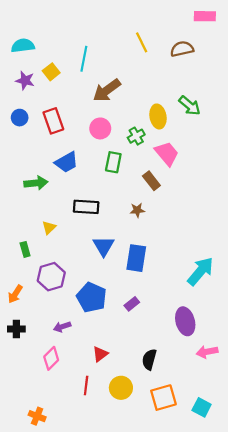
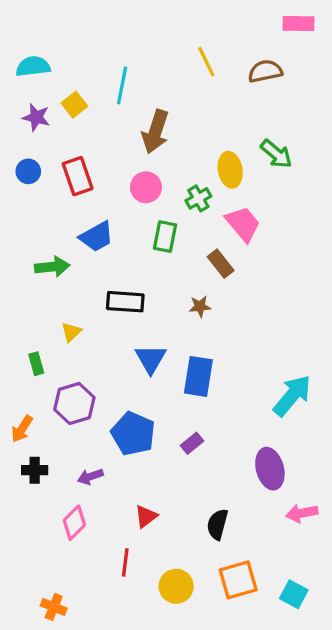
brown arrow: (107, 90) -> (155, 132), turned -36
black cross: (16, 329) -> (35, 470), moved
yellow circle: (121, 388) -> (176, 586), moved

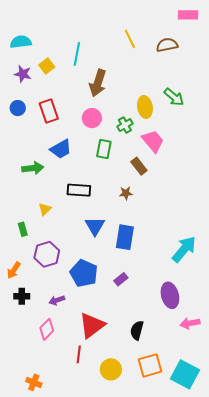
red triangle: (146, 516) -> (92, 325), size x1.8
cyan square: (294, 594) -> (185, 374), size x1.6

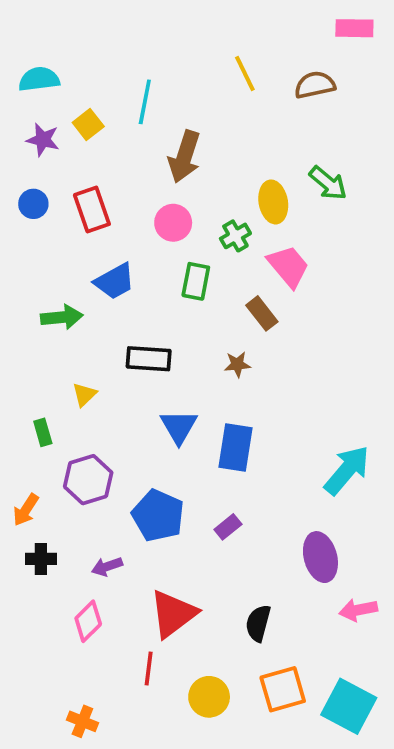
orange cross: (34, 382) -> (82, 721), moved

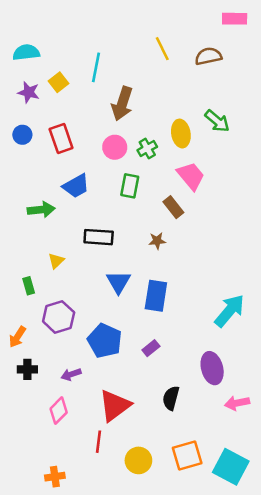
green cross: (235, 236) -> (147, 148), moved
black semicircle: (258, 623) -> (171, 398), moved
orange cross: (82, 721) -> (55, 477), turned -30

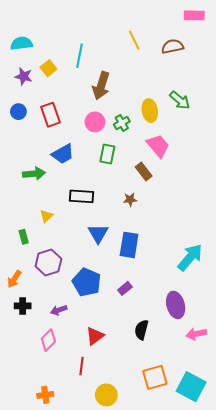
red triangle: (115, 406) -> (95, 336), size x0.7
yellow circle: (138, 460) -> (106, 395), moved

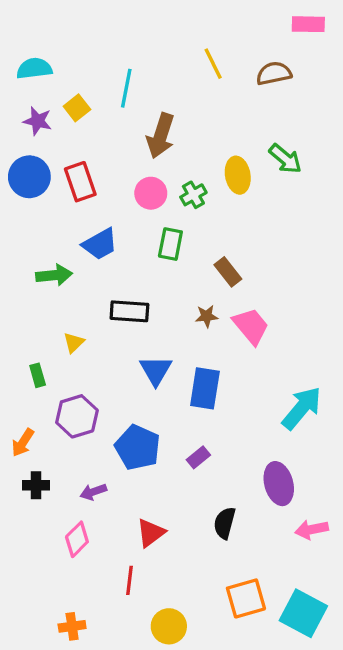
blue circle: (18, 112) -> (29, 177), size x1.6
pink trapezoid: (158, 146) -> (251, 326), moved

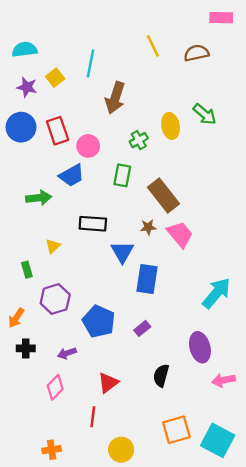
pink circle: (151, 193) -> (88, 146), moved
brown rectangle: (228, 272) -> (163, 195), size x1.6
blue triangle: (156, 370) -> (122, 252), moved

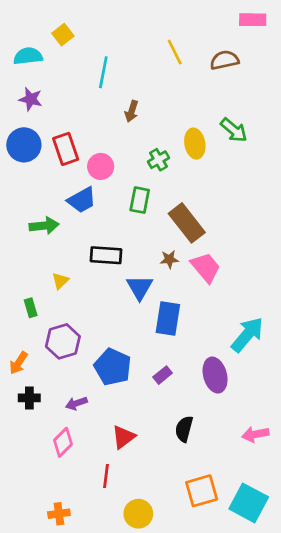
yellow square: (55, 78) -> (63, 35), moved
brown arrow: (115, 98) -> (132, 111), size x0.6
purple ellipse: (200, 347) -> (215, 375), moved

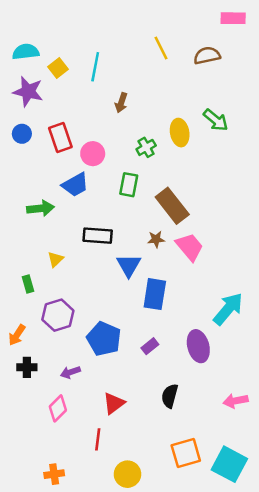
yellow square: (63, 35) -> (58, 68), moved
purple star: (31, 99) -> (28, 92), size x1.4
blue circle: (24, 145) -> (22, 134), size x0.6

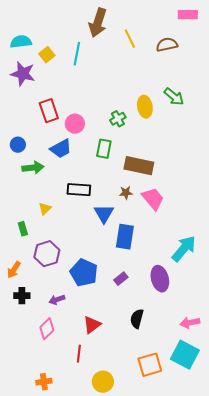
brown arrow: (121, 103) -> (98, 23), moved, size x1.8
blue circle: (22, 134) -> (18, 145), moved
brown rectangle: (172, 206) -> (139, 166), turned -40
cyan square: (229, 464) -> (185, 355), moved

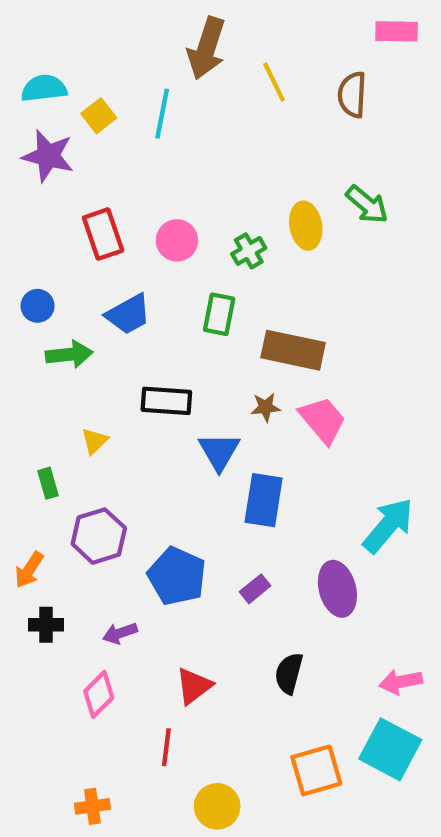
brown semicircle: (167, 45) -> (352, 95), turned -75
pink circle: (75, 124) -> (177, 240), moved

